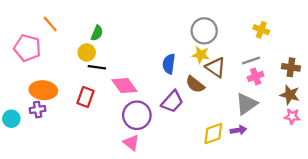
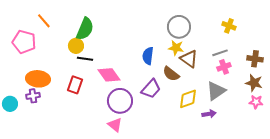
green semicircle: (97, 33) -> (85, 29), size x1.6
yellow diamond: (213, 134) -> (188, 99), moved

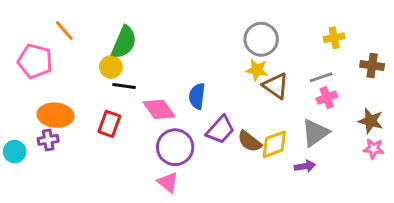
yellow cross: (229, 26) -> (334, 38), turned -32
blue semicircle: (148, 56) -> (197, 96), moved
brown cross: (255, 59) -> (372, 66), moved
brown semicircle: (171, 74) -> (250, 141), moved

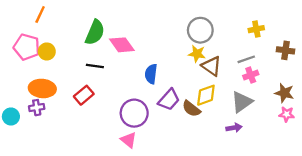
orange line: (64, 30) -> (40, 15), moved, turned 66
yellow circle: (111, 67) -> (47, 51), moved
pink diamond: (159, 109) -> (122, 45), moved
red rectangle: (109, 124) -> (84, 95), turned 30
yellow diamond: (274, 144) -> (206, 95), moved

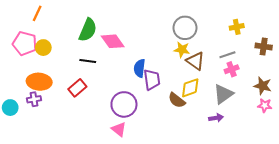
purple trapezoid: (169, 100) -> (152, 80), moved, turned -50

